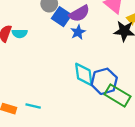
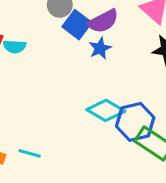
cyan diamond: (84, 74) -> (106, 110), turned -55

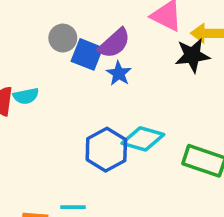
blue hexagon: (135, 122) -> (106, 150), moved

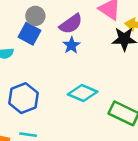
blue square: (87, 54) -> (29, 34), moved
blue hexagon: (106, 150) -> (23, 98), moved

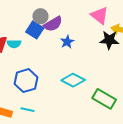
purple semicircle: (71, 24) -> (53, 24), moved

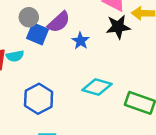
gray circle: (40, 16) -> (29, 17), moved
black star: (109, 40) -> (118, 27), moved

